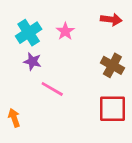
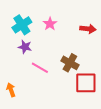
red arrow: (111, 20) -> (88, 29), moved
brown cross: (112, 65) -> (70, 63), moved

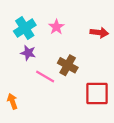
brown cross: (70, 63) -> (68, 65), moved

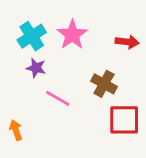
pink star: (56, 27) -> (72, 35), size x1.5
brown cross: (68, 65) -> (104, 84), moved

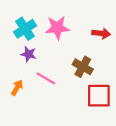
pink star: (72, 35) -> (57, 28), turned 30
orange arrow: (16, 130) -> (17, 88), moved, turned 49

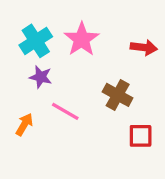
pink star: (57, 28) -> (82, 39), turned -30
red square: (99, 96) -> (141, 136), size x0.7

